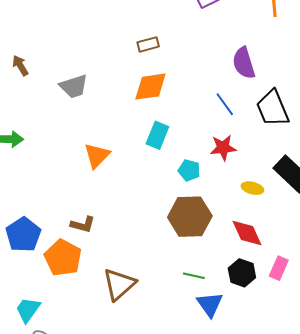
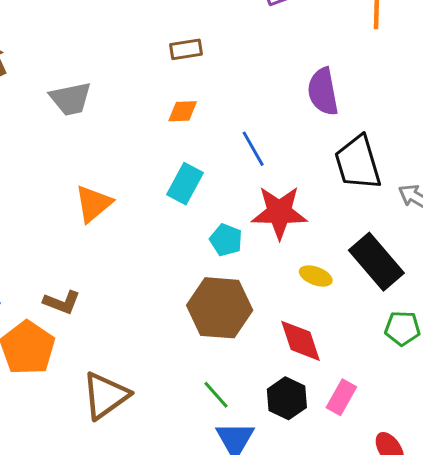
orange diamond: (150, 87) -> (183, 111), size x0.6
blue line: (225, 104) -> (253, 149), moved
red star: (223, 148) -> (279, 212), size x1.4
green line: (194, 276) -> (216, 395), turned 30

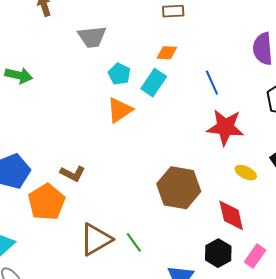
cyan rectangle: (185, 184) -> (154, 83), moved
orange triangle: (93, 204) -> (120, 110), moved
cyan pentagon: (226, 240) -> (119, 74), moved
green line: (216, 395) -> (134, 242), moved

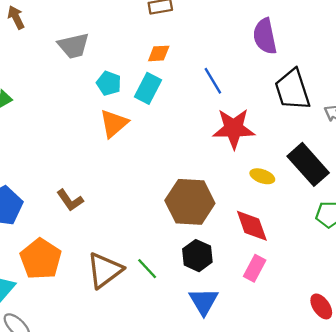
brown L-shape: (73, 174) -> (70, 200), turned 35
orange pentagon: (47, 202) -> (41, 259), moved
black hexagon: (218, 253) -> (197, 256), moved
pink rectangle: (255, 256) -> (255, 268), moved

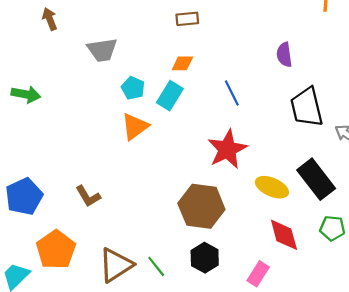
purple semicircle: (265, 36) -> (284, 55), size x0.7
red star: (234, 129) -> (227, 149), moved, turned -30
yellow ellipse: (262, 176) -> (272, 187), size x1.4
red diamond: (252, 226) -> (284, 235), moved

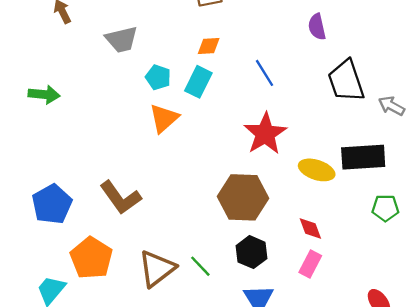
black rectangle: (316, 179) -> (363, 157), turned -51
brown L-shape: (88, 196) -> (120, 198), size x1.5
red diamond: (284, 235) -> (310, 229), moved, size x0.7

